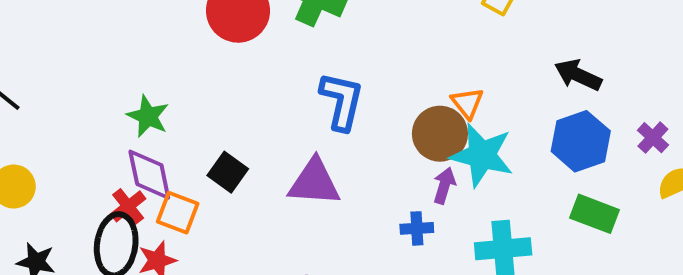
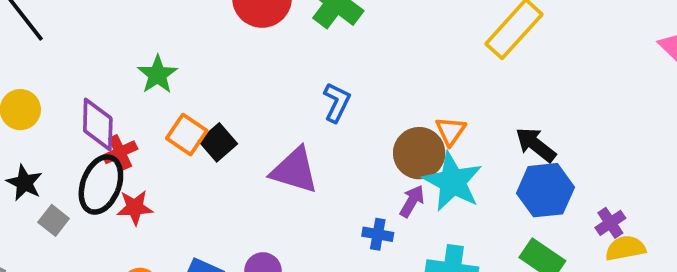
black arrow: (578, 75) -> (536, 145), moved
blue L-shape: (342, 101) -> (337, 102), size x0.7
purple cross: (653, 138) -> (610, 223), moved
purple diamond: (149, 175) -> (98, 124), moved
orange square: (178, 213) -> (187, 135), moved

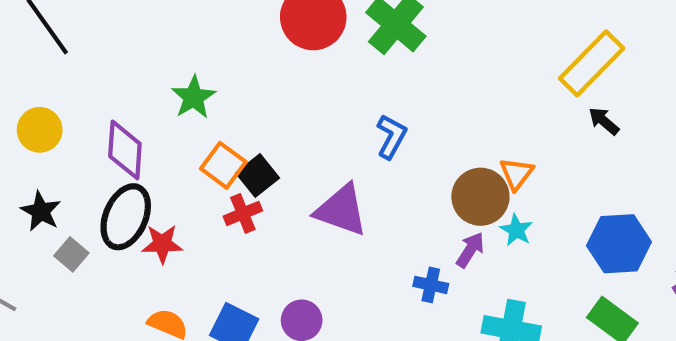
black arrow: (536, 145) -> (604, 121), moved, size x0.7
red cross: (120, 152) -> (243, 213), moved
cyan star: (453, 182) -> (516, 230), size x0.5

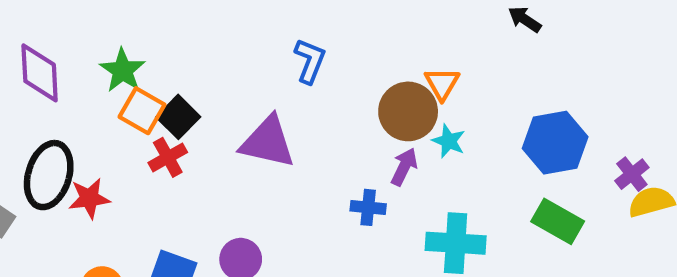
green star: (194, 97) -> (123, 70), moved
purple diamond: (125, 150) -> (40, 73), moved

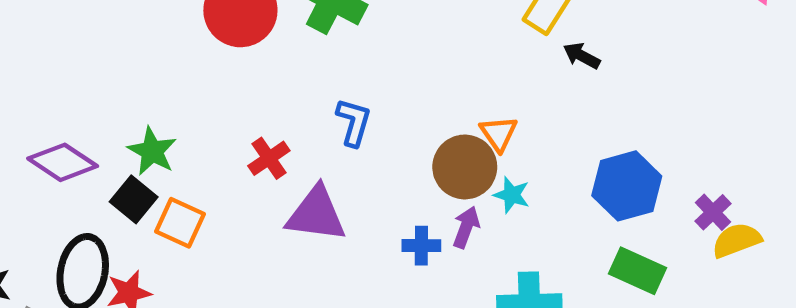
purple diamond: (40, 73) -> (63, 162), turned -48
orange square: (142, 111) -> (180, 223), moved
black square: (178, 117) -> (134, 199), moved
red cross: (168, 157) -> (269, 158), moved
blue cross: (368, 207) -> (421, 246), moved

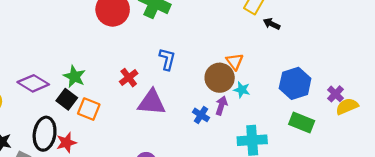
blue cross: (421, 246) -> (201, 115), turned 35

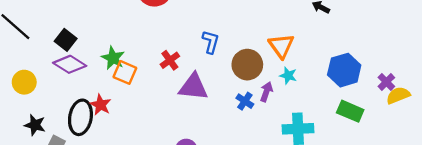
orange triangle: (235, 62) -> (281, 46), size x1.4
brown circle: (220, 78) -> (247, 65), moved
black square: (67, 99) -> (66, 40), moved
orange square: (89, 109) -> (125, 72), moved
red star: (66, 143) -> (100, 105), moved, turned -30

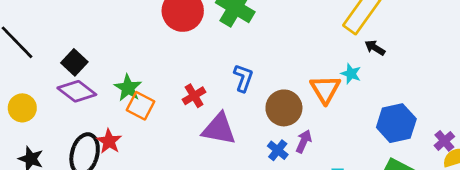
cyan star: (288, 76) -> (351, 74), moved

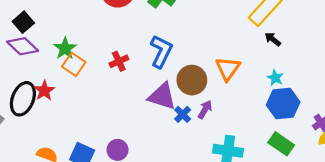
cyan star: (351, 74) -> (275, 78), moved
blue L-shape: (243, 78) -> (161, 51), size x1.4
purple triangle: (219, 129) -> (162, 96), moved

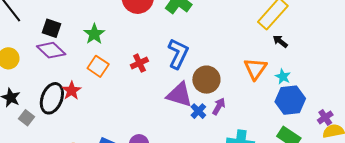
black square: (23, 22) -> (52, 28), turned -30
green star: (65, 48) -> (94, 34), moved
orange triangle: (228, 69) -> (255, 69), moved

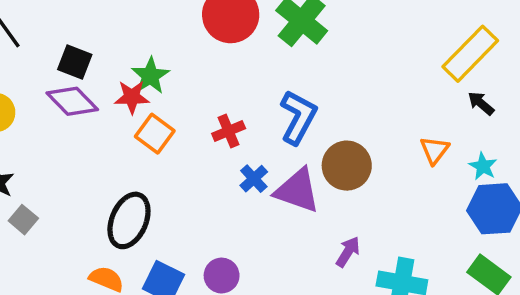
orange triangle: (255, 69) -> (434, 150), size x0.7
red star: (71, 91) -> (132, 97), moved, turned 30
black ellipse: (52, 98) -> (129, 220), moved
purple arrow: (219, 106) -> (348, 252), moved
blue cross: (198, 111) -> (254, 179), moved

